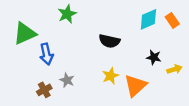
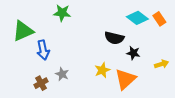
green star: (67, 14) -> (62, 13), turned 30
cyan diamond: (148, 19) -> (137, 18), turned 60
black semicircle: (109, 41) -> (114, 38), moved
black star: (154, 57) -> (133, 53), moved

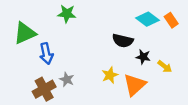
yellow arrow: (161, 64) -> (165, 66), moved, turned 56
brown cross: (41, 83) -> (44, 89), size x1.5

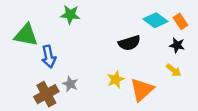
green triangle: (25, 33) -> (26, 35), turned 35
black semicircle: (123, 41) -> (129, 43), turned -30
black star: (143, 57) -> (177, 45), moved

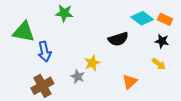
orange rectangle: (180, 21) -> (165, 19), turned -32
yellow star: (116, 79) -> (92, 63), moved
gray star: (70, 84) -> (78, 76), moved
orange triangle: (142, 90) -> (130, 82), size x0.7

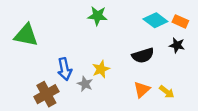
green star: (64, 13) -> (98, 16), moved
black semicircle: (118, 39) -> (143, 56), moved
blue arrow: (44, 52) -> (65, 69), moved
yellow arrow: (159, 64) -> (167, 92), moved

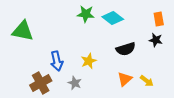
cyan diamond: (155, 20) -> (113, 18), moved
orange rectangle: (180, 21) -> (159, 19), turned 56
gray star: (85, 84) -> (75, 83), moved

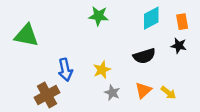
cyan diamond: (113, 18) -> (151, 18), moved, turned -65
gray star: (75, 83) -> (112, 93), moved

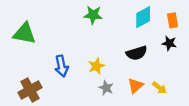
brown cross: (47, 95) -> (30, 90), moved

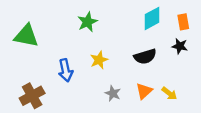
green star: (93, 15) -> (87, 22), moved, turned -30
yellow star: (96, 66) -> (99, 60), moved

